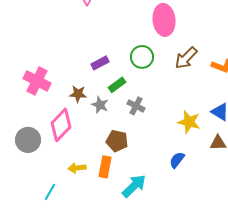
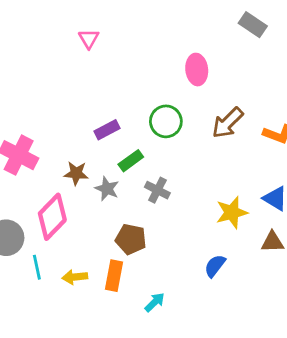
pink ellipse: (164, 20) -> (197, 70), size x0.7
yellow star: (189, 122) -> (232, 213), turned -30
cyan arrow: (134, 186) -> (155, 302), size x0.6
cyan line: (50, 192) -> (37, 267), moved, turned -42

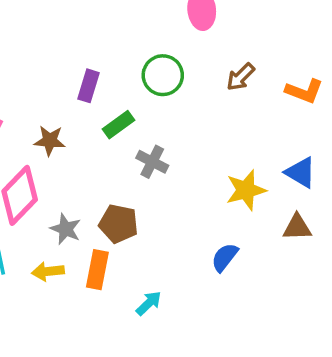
brown arrow: (228, 123) -> (241, 77), size x0.7
purple rectangle: (107, 130) -> (89, 86), turned -45
gray star: (107, 189) -> (66, 229), moved

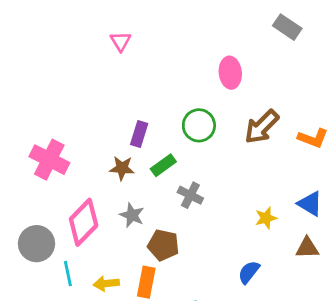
brown arrow: (241, 77) -> (262, 127), size x1.5
brown star: (50, 141) -> (122, 168), moved
yellow star: (246, 190) -> (266, 218), size x0.7
gray star: (66, 229) -> (132, 215), moved

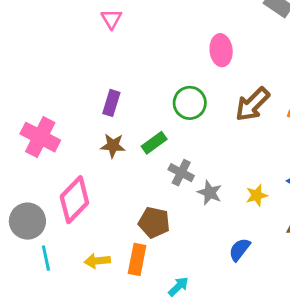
purple rectangle: (139, 134) -> (111, 103), moved
gray star: (132, 215) -> (210, 193), moved
cyan line: (68, 274) -> (46, 258), moved

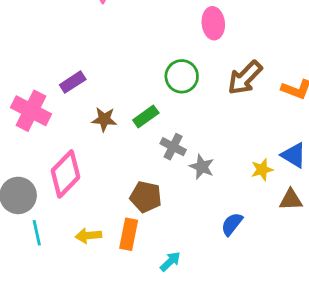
purple rectangle: (111, 103) -> (73, 82), moved, turned 40
yellow star: (257, 195) -> (262, 170), moved

